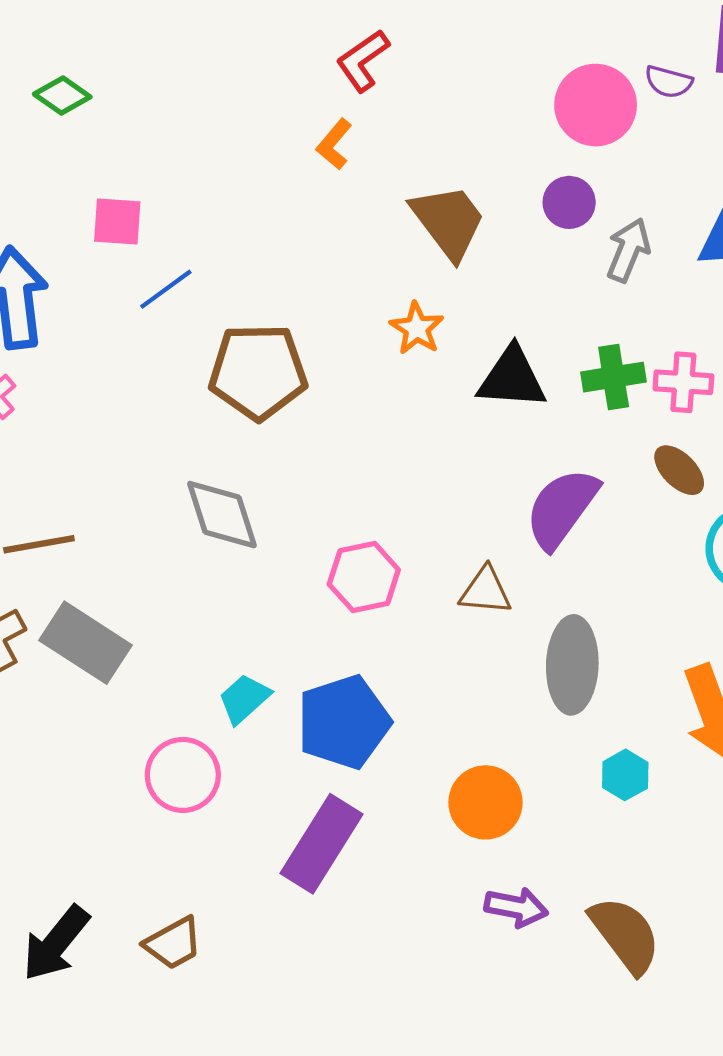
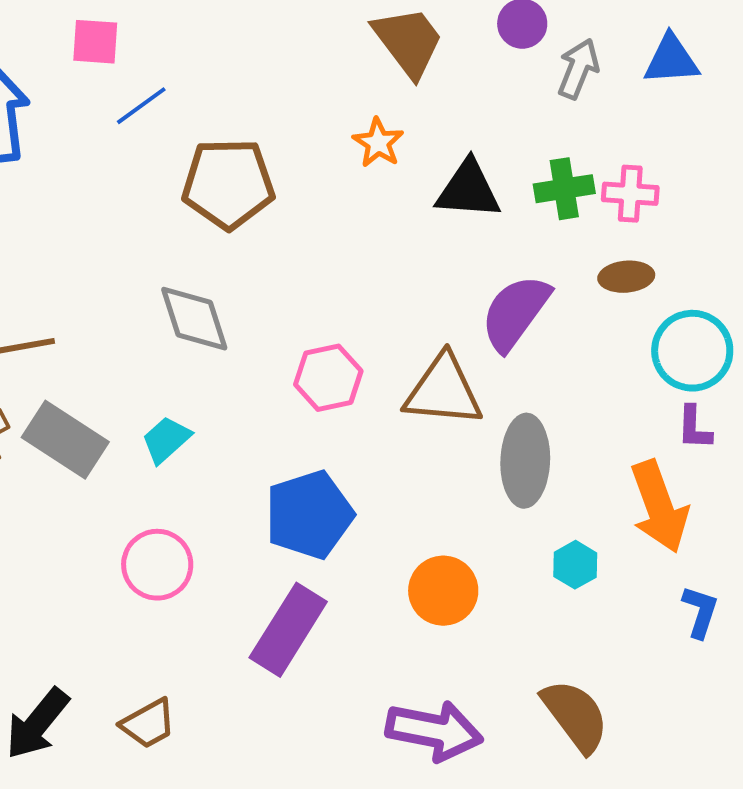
brown ellipse: (679, 470) -> (626, 277), turned -50
brown triangle: (486, 591) -> (443, 391), size x1.6
cyan trapezoid: (244, 699) -> (166, 440), moved
purple arrow: (516, 907) -> (434, 731), moved, size x1.6

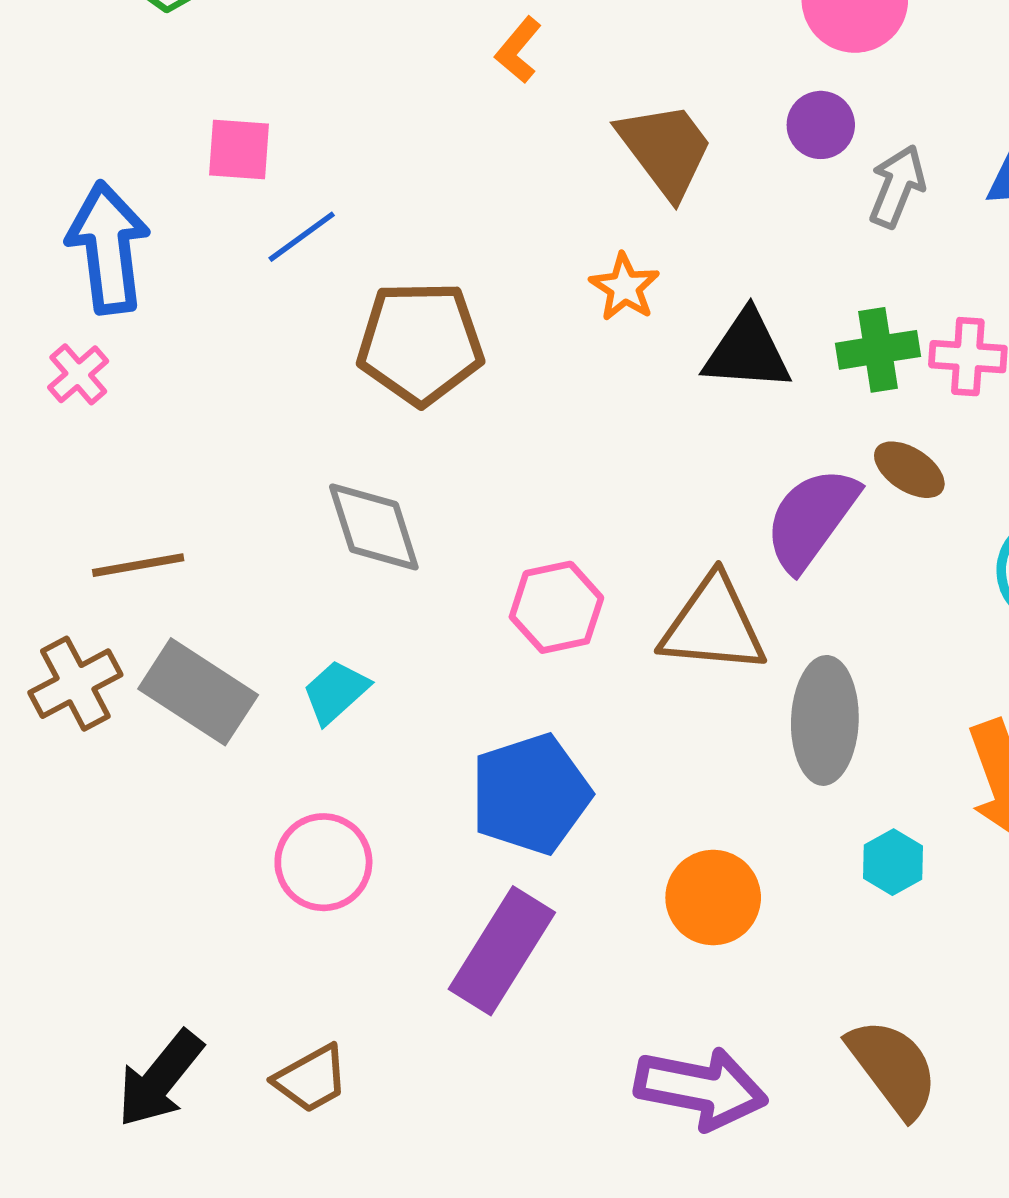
brown ellipse: (626, 277) -> (909, 470), moved, turned 38

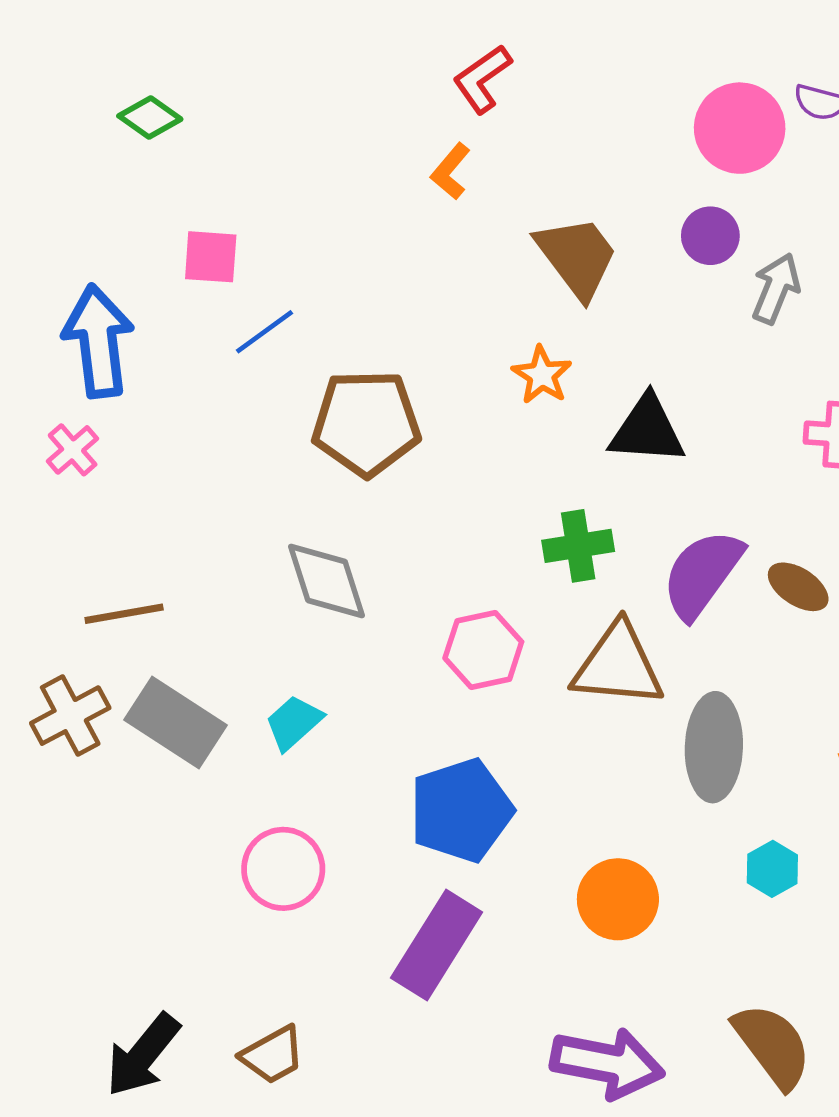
green cross: (878, 350) -> (578, 546), moved
brown ellipse: (909, 470) -> (798, 587), moved

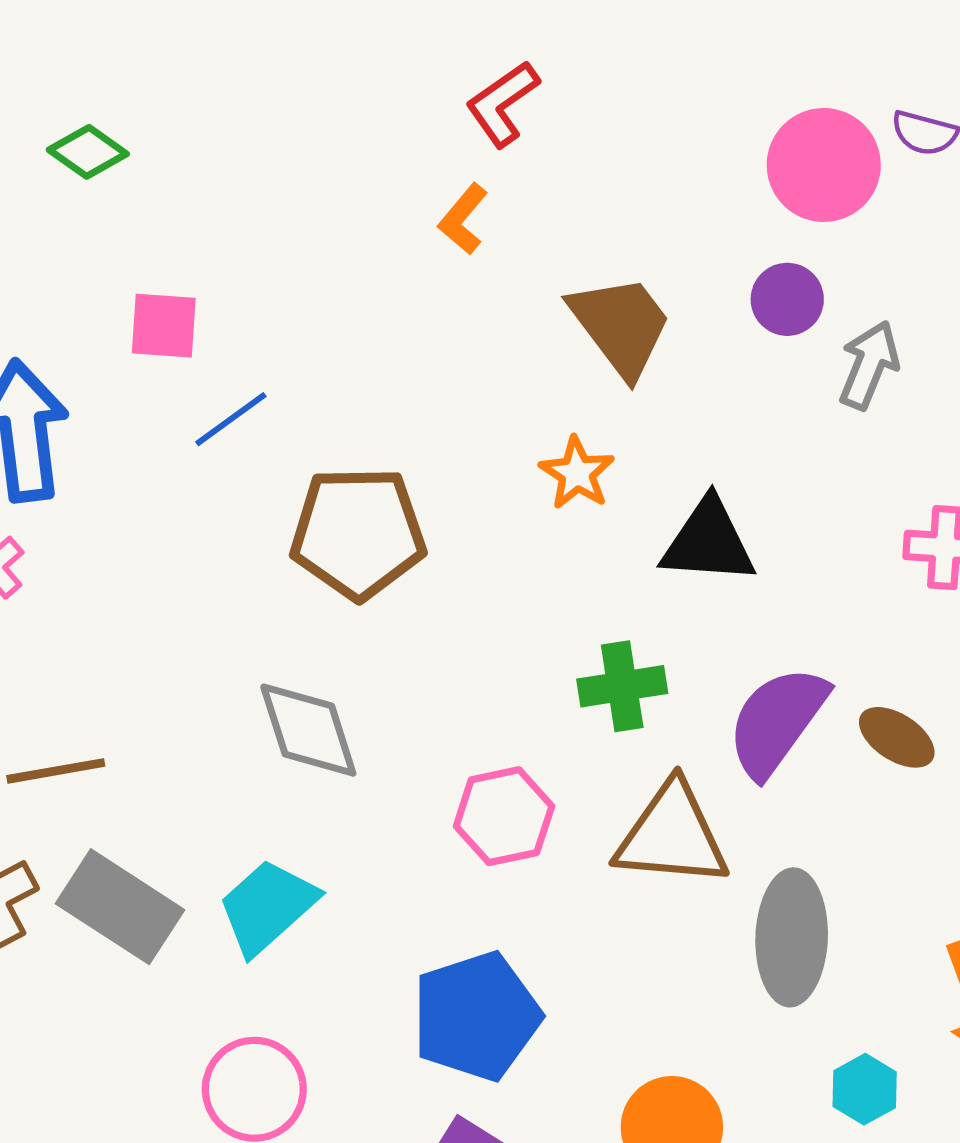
cyan trapezoid: (294, 723) -> (267, 907), size x1.4

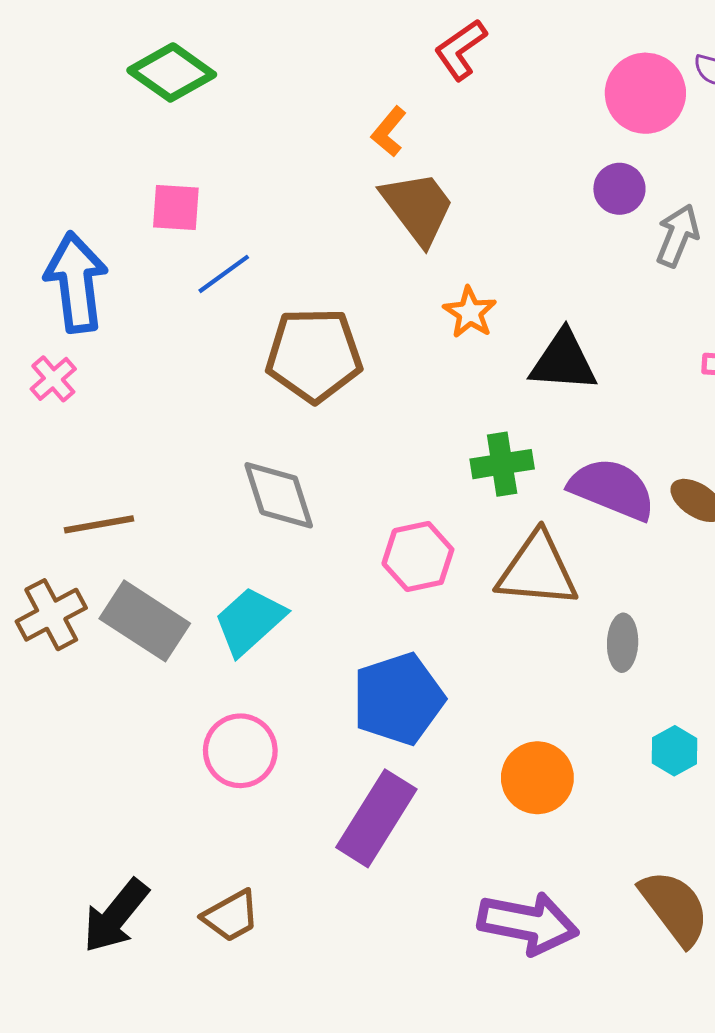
red L-shape: (503, 104) -> (461, 50), moved
green diamond: (88, 152) -> (172, 72), moved, size x1.5
brown trapezoid: (621, 326) -> (418, 207), moved
purple semicircle: (777, 721) -> (612, 489), turned 76
gray ellipse: (792, 937) -> (623, 643), size x0.6

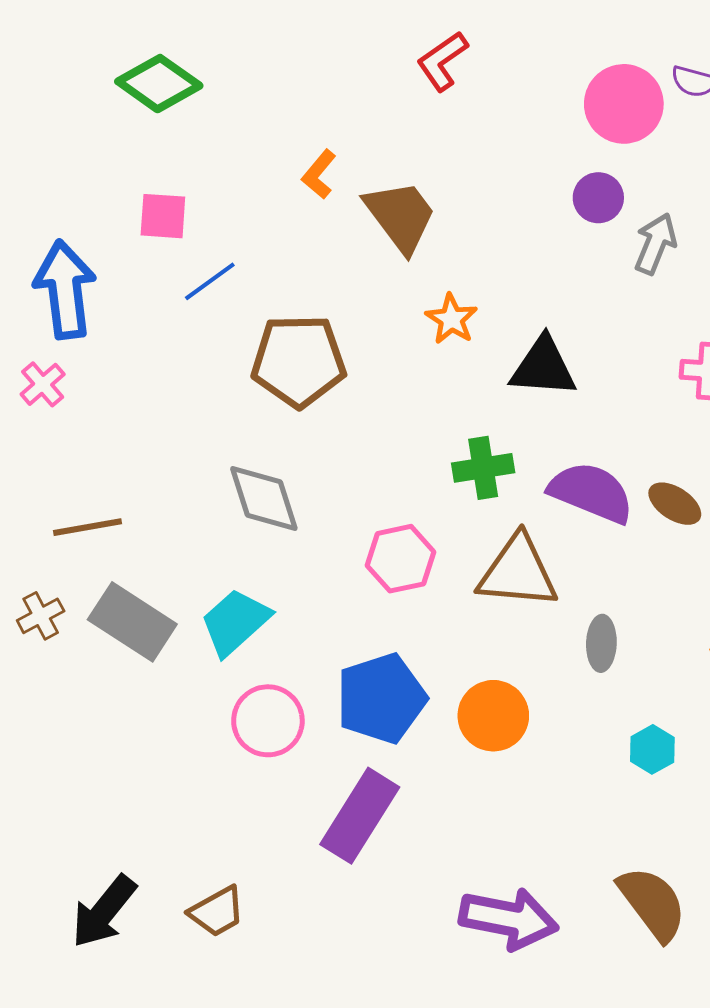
orange L-shape: (389, 132) -> (319, 174), moved
brown cross: (51, 615) -> (41, 616), size x0.7
pink circle: (240, 751) -> (268, 721), moved
orange circle: (537, 778) -> (493, 716), moved

